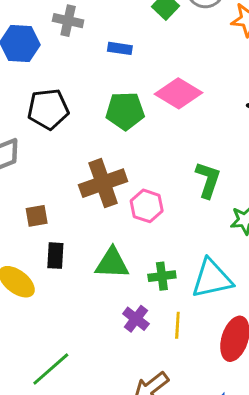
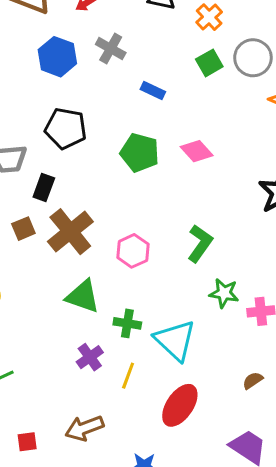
pink diamond: (178, 93) -> (197, 151), size x0.7
brown cross: (103, 183) -> (70, 232), moved, turned -36
brown square: (37, 216) -> (23, 229), turned -30
black rectangle: (55, 256) -> (44, 188), moved
cyan triangle: (212, 279) -> (175, 340), turned 39

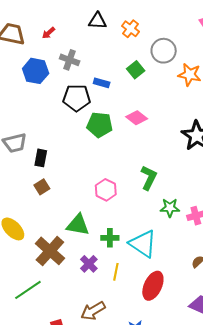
green square: (209, 63) -> (136, 70), moved
black pentagon: (66, 128) -> (77, 98), moved
brown square: (23, 229) -> (42, 187), moved
brown cross: (70, 232) -> (50, 251), moved

